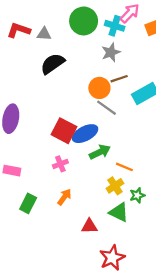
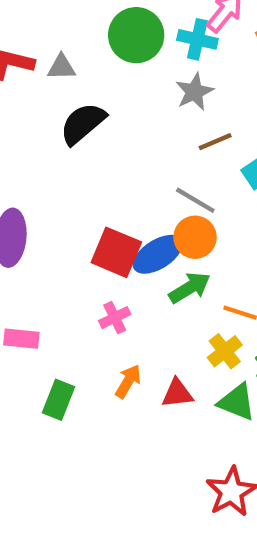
orange circle: (99, 88) -> (195, 237), moved
red triangle: (89, 226) -> (177, 393), moved

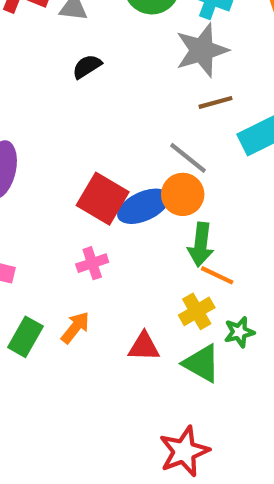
gray star: (194, 92) -> (202, 50), size x1.4
black semicircle: (83, 123) -> (87, 67), size x0.6
green arrow: (190, 288) -> (201, 245), moved, turned 120
orange arrow: (128, 381) -> (75, 327), moved

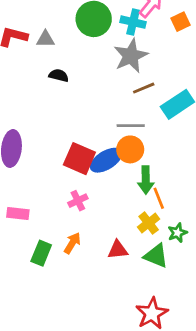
black semicircle: (87, 67) -> (59, 75), turned 54
gray line: (188, 158) -> (131, 126), turned -32
orange line: (217, 275) -> (159, 198), turned 50

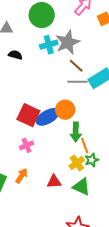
cyan cross: (133, 22) -> (49, 45), moved, turned -30
brown line: (144, 88) -> (76, 66), turned 63
gray line: (131, 126) -> (77, 82), moved
green star: (177, 233) -> (92, 160), moved

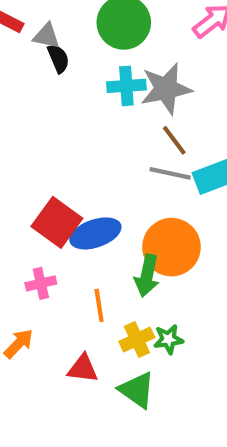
black semicircle: (15, 55) -> (58, 59), moved, turned 40
orange circle: (65, 110) -> (171, 247), moved, size x1.4
orange line: (85, 145) -> (99, 305), moved

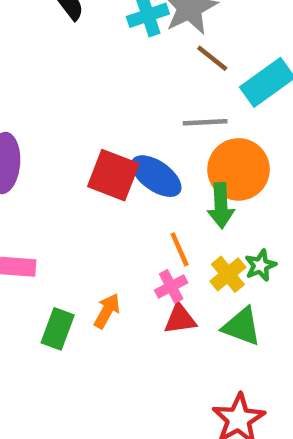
gray line: (170, 173) -> (205, 122), moved
blue ellipse: (95, 233) -> (156, 176), turned 69
pink cross: (41, 283) -> (171, 286), moved

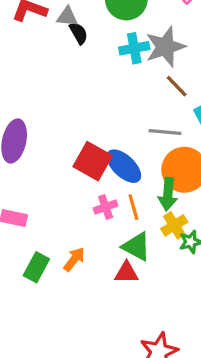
orange line: (180, 249) -> (133, 207), moved
yellow cross: (228, 274) -> (174, 225), moved
pink cross: (171, 286) -> (106, 207), moved
green triangle: (242, 326) -> (136, 246), moved

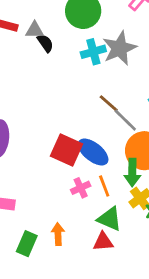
brown line: (177, 86) -> (109, 103), moved
gray line: (165, 132) -> (125, 120), turned 44
orange arrow: (74, 259) -> (58, 234), turned -35

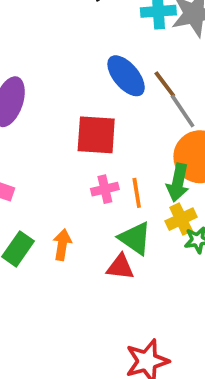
red square: (66, 150) -> (96, 135), turned -32
blue ellipse: (93, 152) -> (126, 76), moved

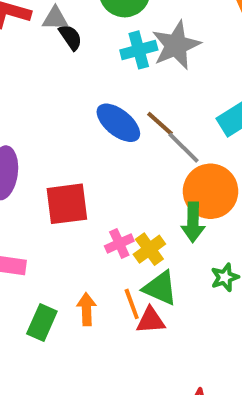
red square: (96, 135) -> (67, 204), moved
orange line: (137, 193) -> (132, 304), moved
yellow cross: (181, 219) -> (149, 249), moved

